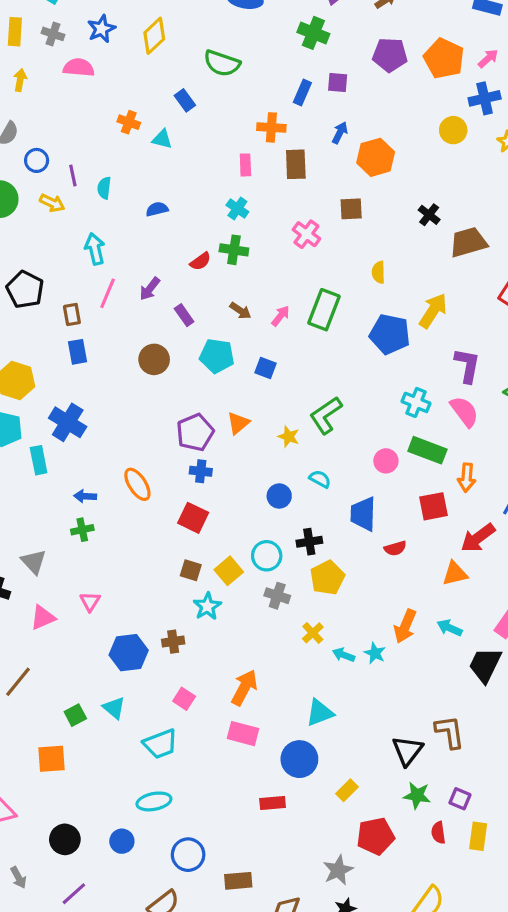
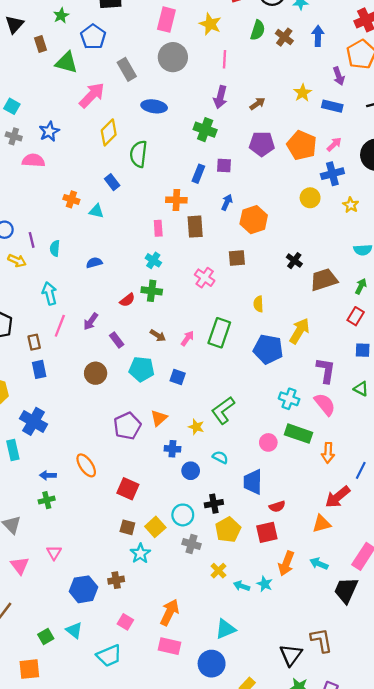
yellow diamond: (154, 36) -> (109, 132), moved
green semicircle: (222, 63) -> (139, 154), turned 80
blue cross: (201, 471) -> (172, 449), moved
red square: (433, 506) -> (267, 532), moved
pink triangle: (43, 618) -> (20, 566), turned -42

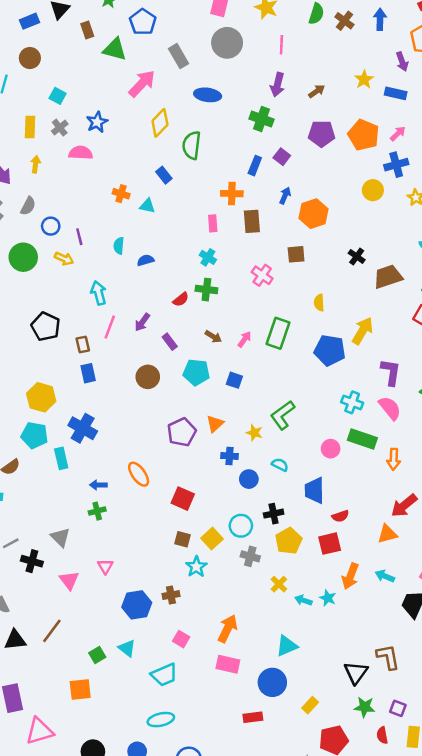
gray cross: (14, 136) -> (60, 128), turned 35
purple square: (224, 165) -> (282, 157), turned 35
cyan semicircle: (55, 248) -> (119, 246), moved

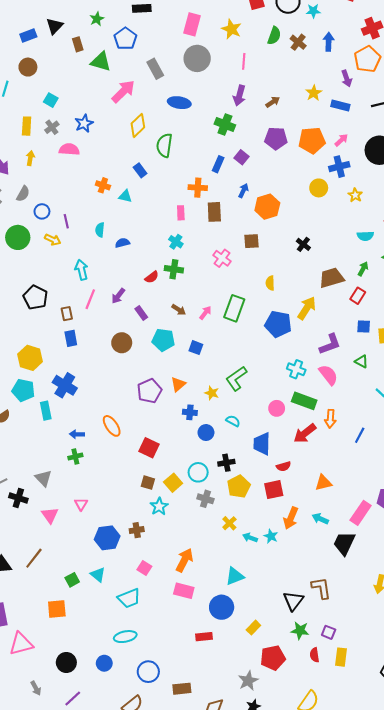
orange pentagon: (364, 135) -> (312, 140), turned -30
brown trapezoid: (388, 277) -> (331, 278), moved
purple L-shape: (391, 372) -> (330, 344), turned 60
red arrow: (404, 506) -> (305, 433), moved

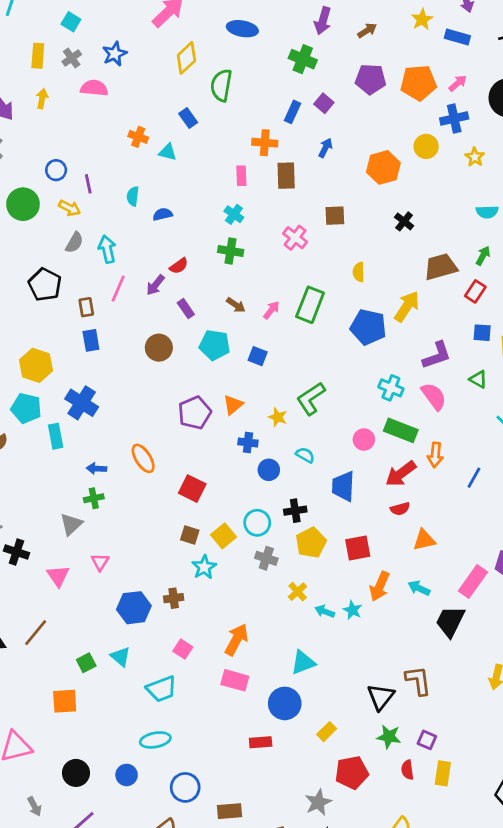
gray semicircle: (23, 194) -> (74, 243), moved
orange hexagon: (267, 207) -> (383, 167), moved
red semicircle: (152, 277) -> (179, 266), moved
red semicircle: (284, 466) -> (400, 509), moved
gray triangle: (43, 478) -> (71, 524), moved, turned 30

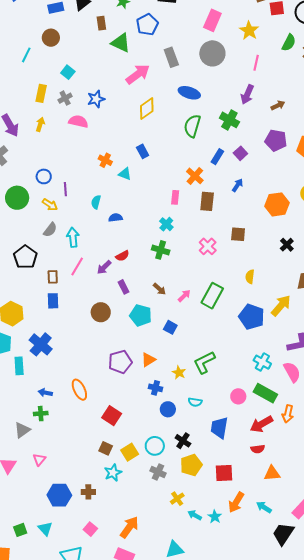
green semicircle: (221, 85) -> (192, 126), moved
orange cross: (265, 143) -> (195, 176), turned 30
cyan semicircle: (305, 455) -> (195, 402), turned 152
black cross: (295, 511) -> (183, 441), turned 35

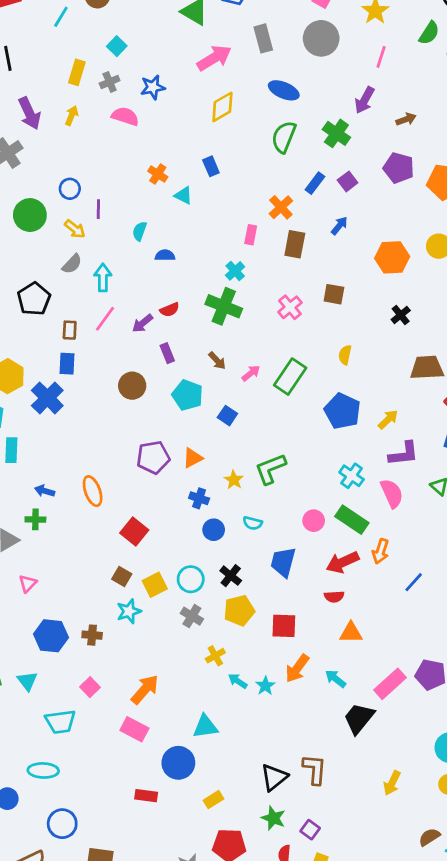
green cross: (161, 250) -> (224, 306), size x1.4
yellow arrow: (281, 306) -> (388, 419), moved, size x0.7
blue cross: (41, 344) -> (47, 398), moved

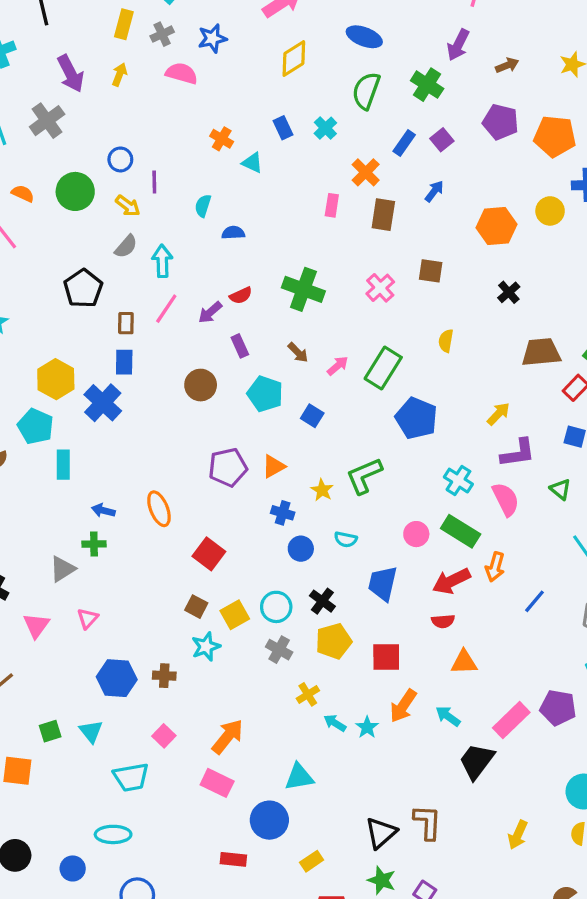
cyan cross: (235, 271) -> (325, 128), moved
blue pentagon: (342, 411) -> (416, 418), moved

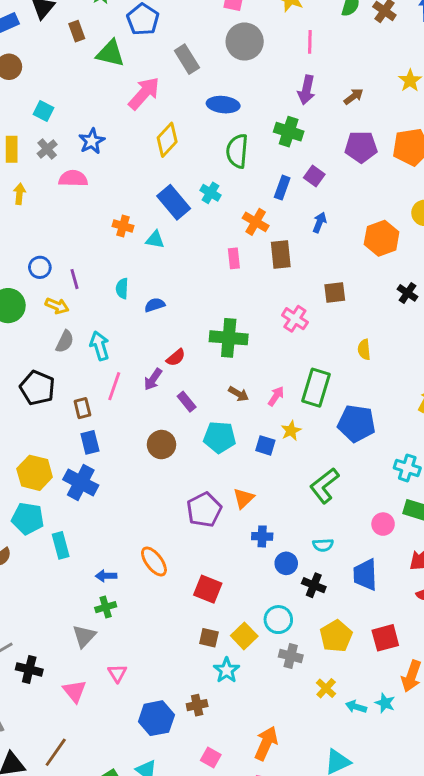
blue rectangle: (283, 128) -> (174, 202), size x1.6
yellow star: (322, 490) -> (291, 431), moved, turned 30
black cross: (322, 601) -> (314, 585), moved

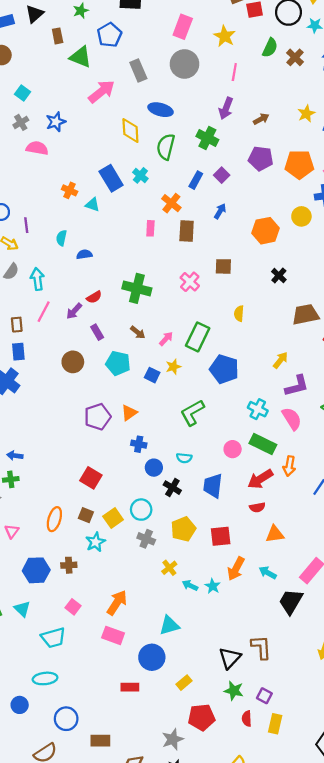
yellow diamond: (167, 140) -> (130, 131), moved, turned -55
orange ellipse: (154, 561) -> (54, 519), moved, turned 45

